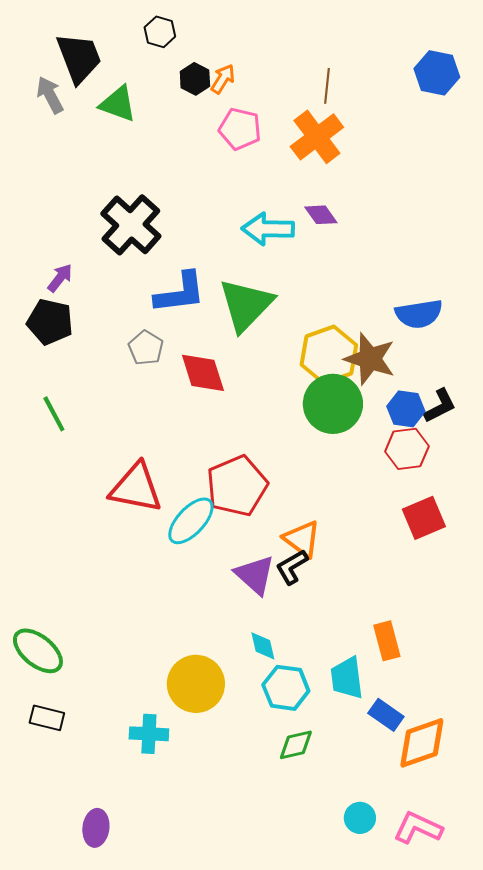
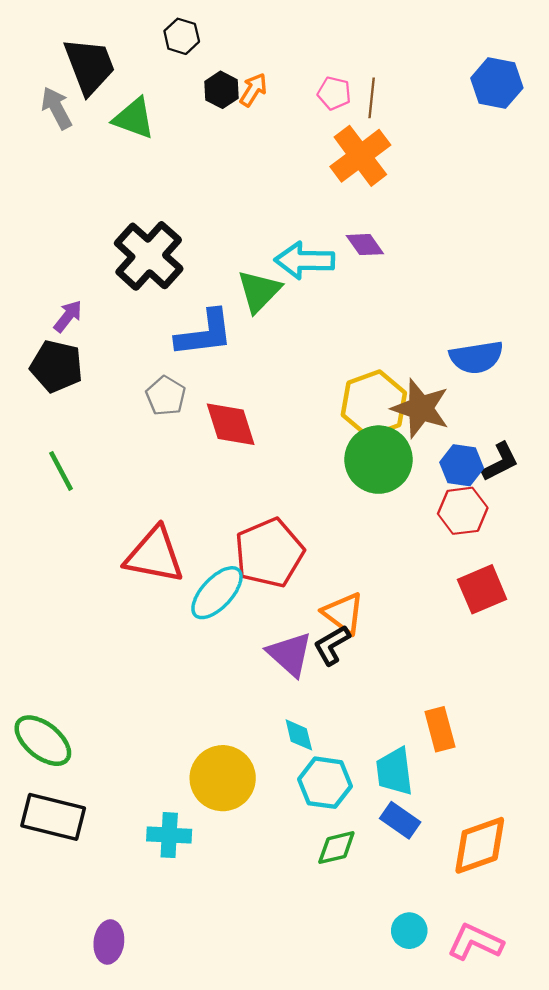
pink pentagon: (240, 129) -> (334, 93), moved, size x0.7
green triangle: (246, 305) -> (259, 291), moved, size x0.7
blue rectangle: (386, 715) -> (400, 820), moved
black rectangle: (47, 718) -> (53, 817), size x1.6

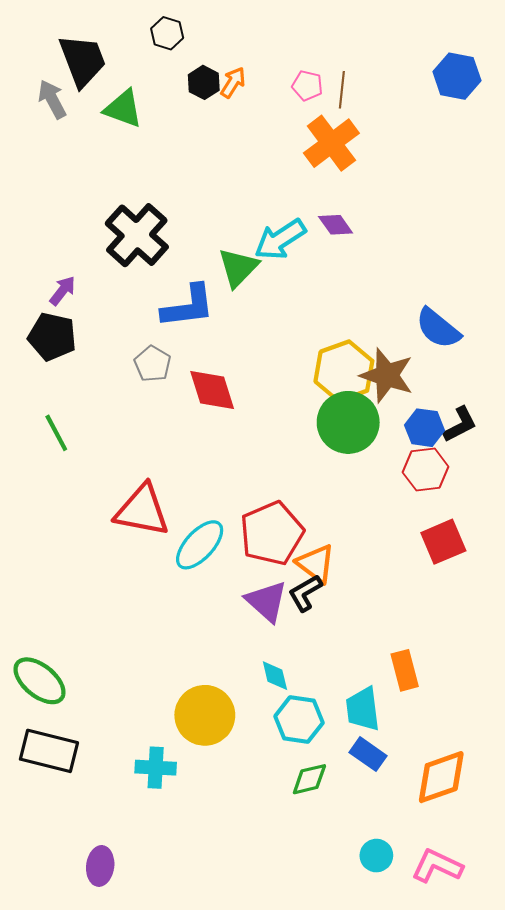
cyan arrow: (305, 260) -> (280, 239), turned -34
blue semicircle: (476, 357) -> (438, 328), turned 48
red pentagon: (269, 553) -> (272, 533), moved

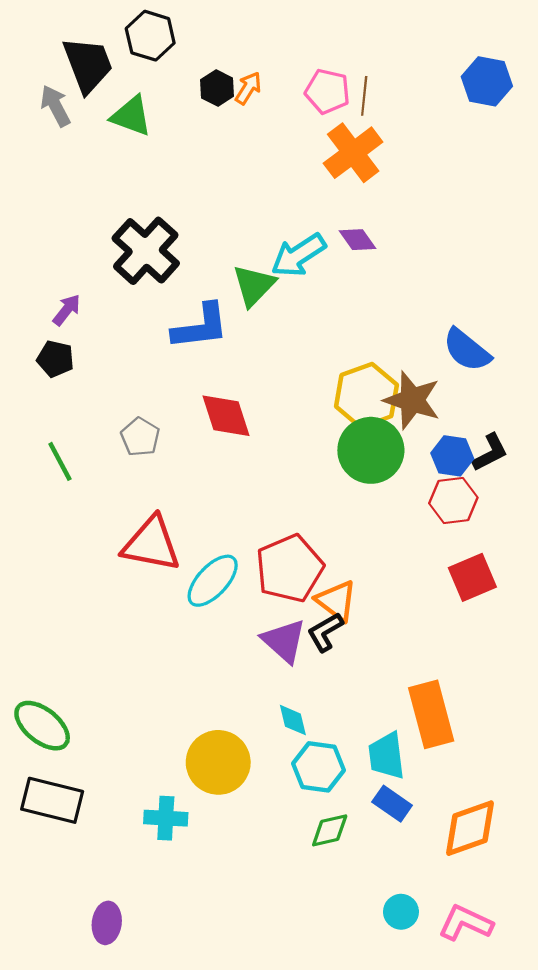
black hexagon: (167, 33) -> (150, 36), moved, size x1.4
pink pentagon: (307, 86) -> (327, 91), size x1.4
black pentagon: (52, 337) -> (55, 359), size x0.7
gray pentagon: (153, 364) -> (140, 437), moved
orange rectangle: (405, 670) -> (431, 714), size x1.5

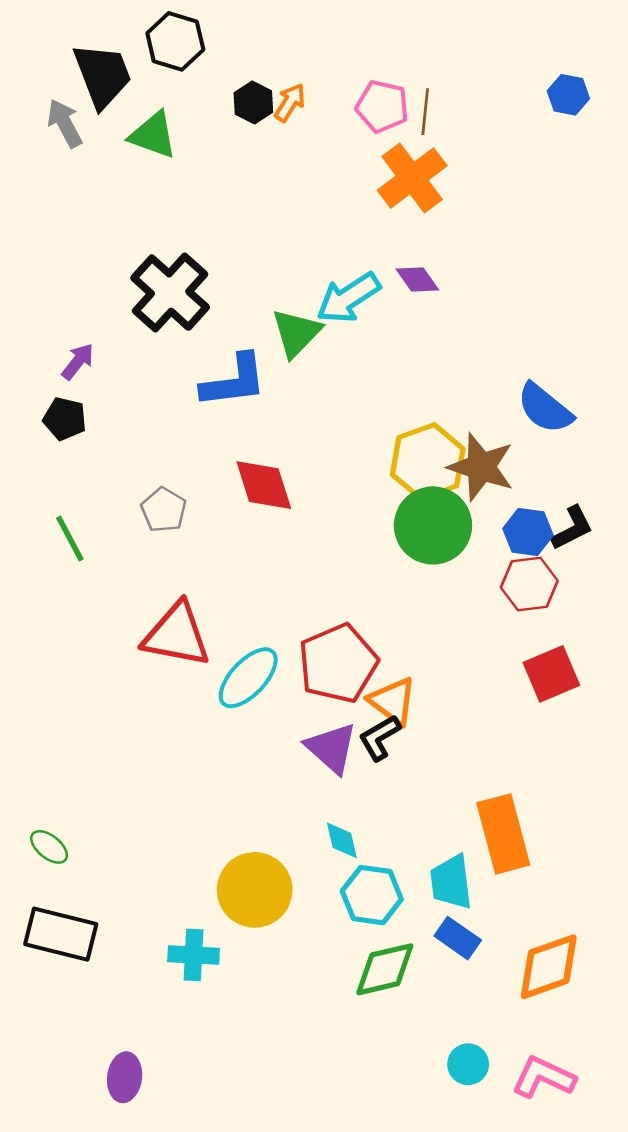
blue hexagon: (487, 81) -> (568, 95), size x0.7
green ellipse: (42, 726) -> (49, 847), size x0.6
green diamond: (330, 830) -> (385, 969), size x1.4

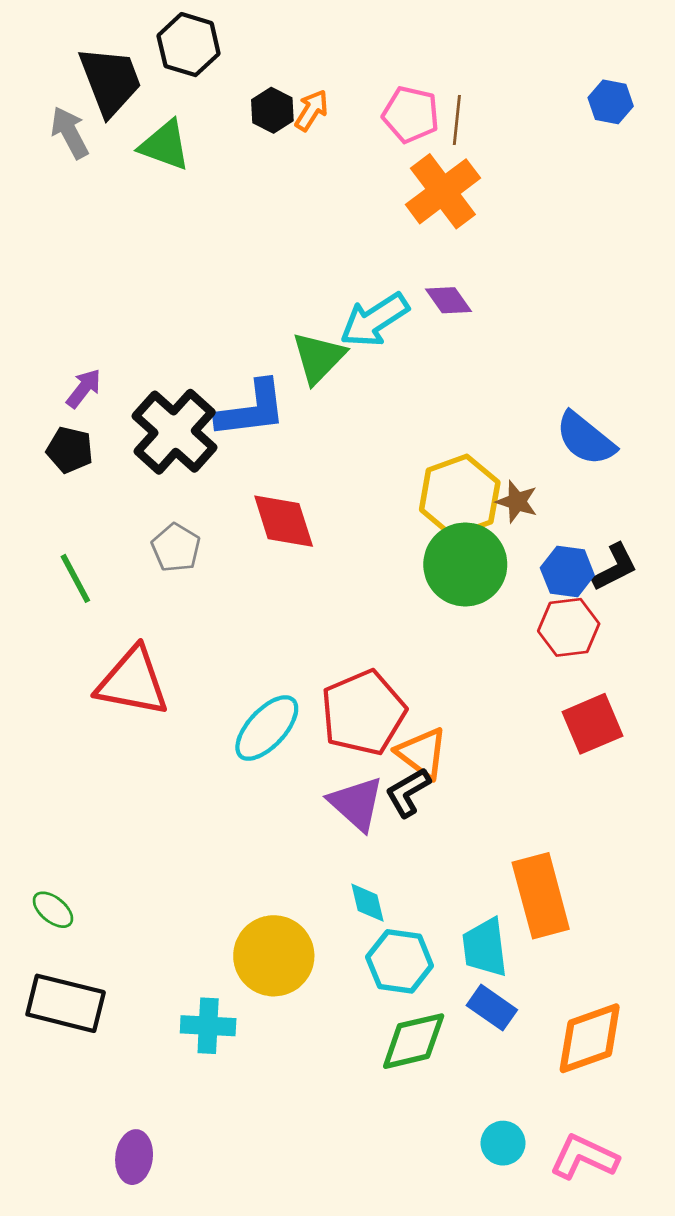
black cross: (170, 293) -> (175, 432), moved
brown star: (481, 467) -> (517, 502), size x0.6
red triangle: (177, 635) -> (133, 682), moved

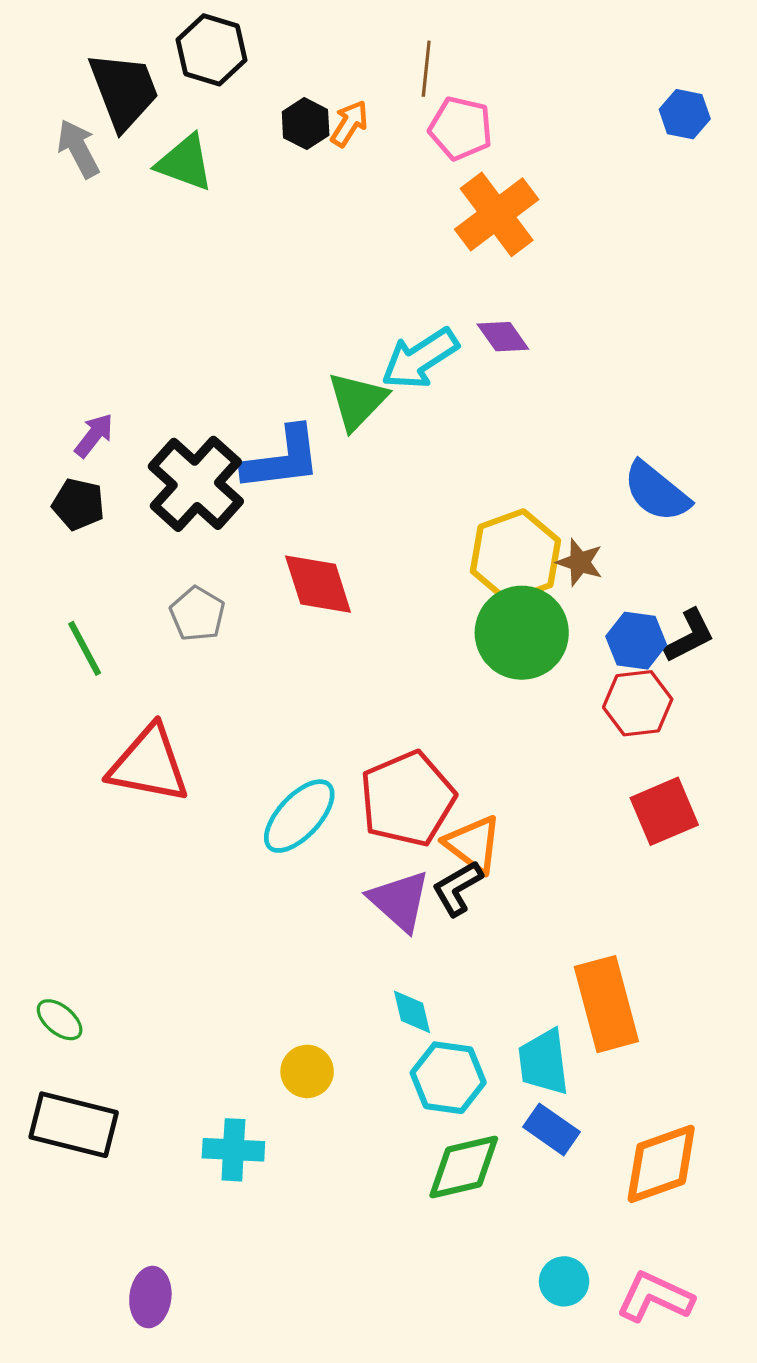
brown line: (457, 120) -> (426, 69), moved
yellow circle: (274, 956) -> (307, 1071), size x0.6

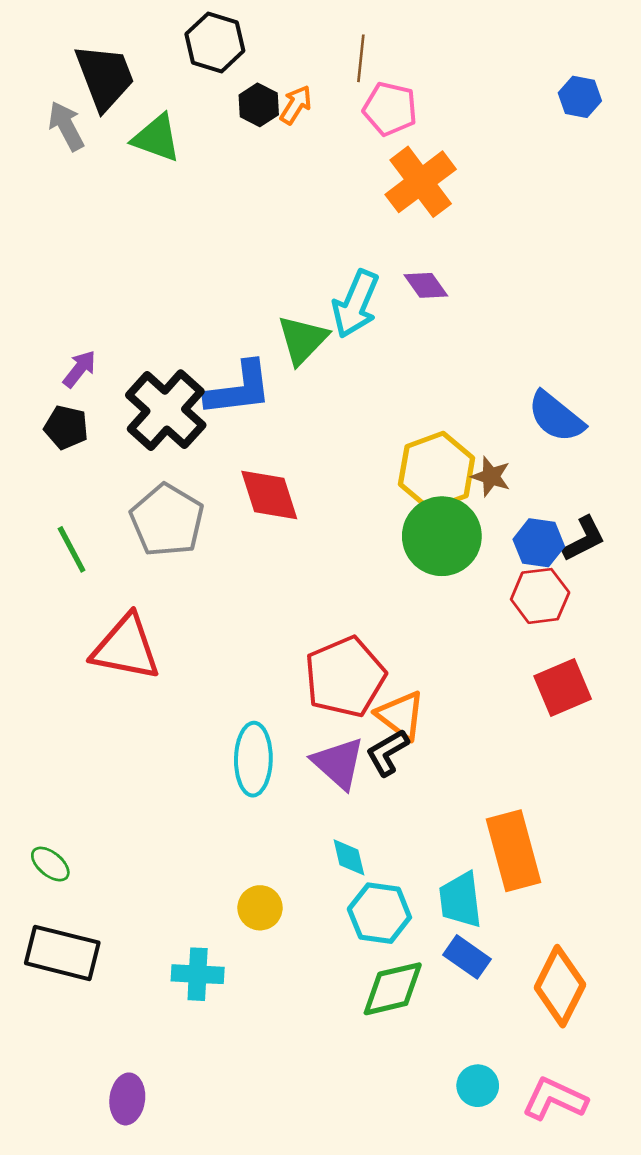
black hexagon: (212, 50) -> (215, 42), moved
cyan arrow: (420, 359) -> (356, 304), turned -34
gray pentagon: (197, 614) -> (167, 520), size x1.6
cyan ellipse: (299, 816) -> (253, 759), moved, turned -42
orange diamond: (661, 1164) -> (560, 986), turned -44

